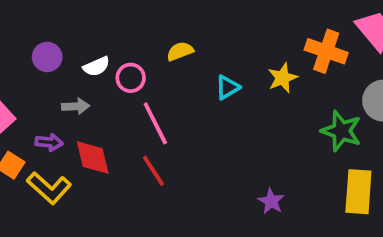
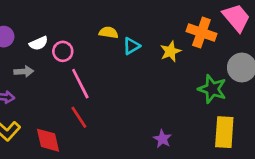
yellow semicircle: (180, 51) -> (109, 33), moved, turned 30
cyan triangle: (227, 87) -> (131, 46), moved
red diamond: (93, 158) -> (48, 140), moved

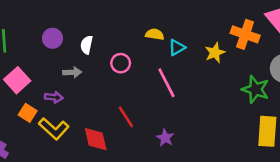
white semicircle: (39, 43) -> (87, 45), turned 126
pink circle: (63, 51) -> (121, 63), moved
pink line: (80, 84) -> (166, 83), moved
purple star: (162, 139) -> (165, 138), moved

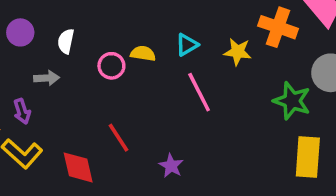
yellow semicircle: (155, 34) -> (143, 54), moved
yellow star: (215, 53) -> (238, 52), turned 30
pink line: (166, 83) -> (199, 92), moved
purple arrow: (54, 97) -> (22, 111), turned 66

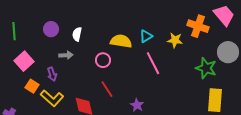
yellow semicircle: (143, 54) -> (121, 41), size x1.5
pink circle: (111, 66) -> (103, 60), moved

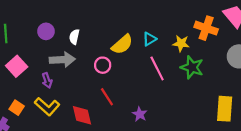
yellow semicircle: (121, 41) -> (122, 44), turned 130
gray arrow: (66, 55) -> (62, 60), size x1.6
green star: (206, 68) -> (192, 67), moved
orange square: (32, 86) -> (17, 108), moved

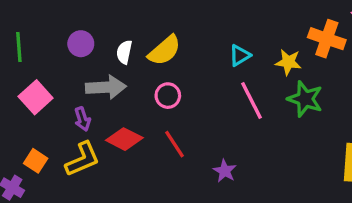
yellow semicircle: (122, 44) -> (164, 50), moved
yellow L-shape: (47, 107) -> (82, 159), turned -65
red diamond: (82, 115) -> (124, 139), moved, turned -50

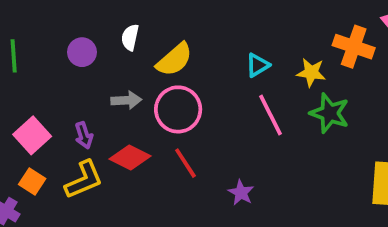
white semicircle: (124, 52) -> (130, 37), moved
gray arrow: (106, 87) -> (126, 100), moved, size x0.7
pink circle: (168, 96) -> (178, 109), size x1.6
pink square: (36, 97) -> (32, 135), moved

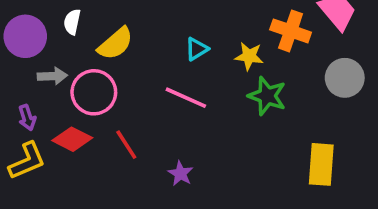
purple circle: (82, 52) -> (25, 36), size x1.5
gray arrow: (126, 100) -> (52, 76), moved
pink circle: (178, 109) -> (94, 92), moved
pink line: (270, 115) -> (186, 98), moved, turned -39

